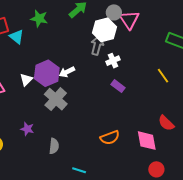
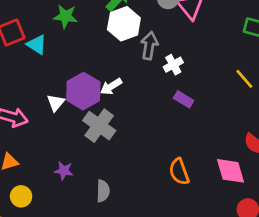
white hexagon: (104, 30) -> (124, 24), moved
orange semicircle: (110, 138) -> (179, 172), turned 96

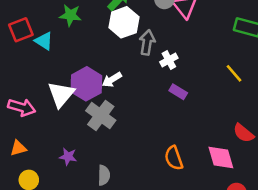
white triangle: (56, 103) -> (61, 94), size x1.6

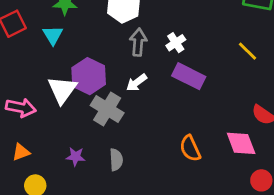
cyan triangle: (44, 41) -> (53, 35), moved, turned 30
gray arrow: (147, 42) -> (138, 42), moved
white arrow: (112, 80) -> (137, 83), moved
purple rectangle: (178, 92) -> (189, 76), size x1.6
gray semicircle: (104, 175) -> (116, 160), moved

